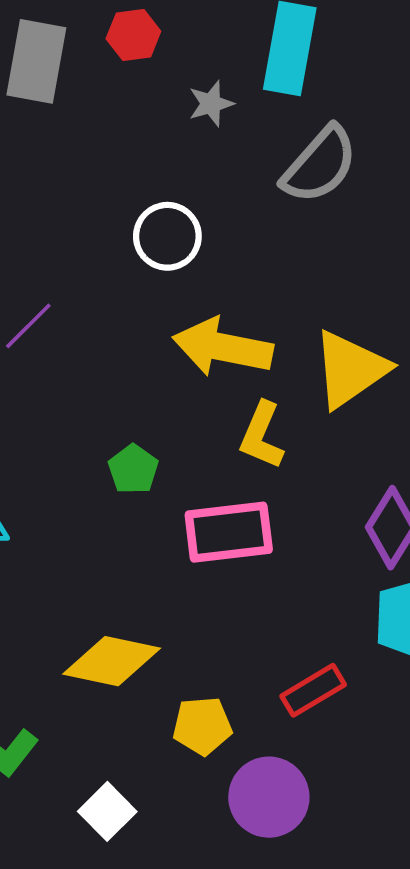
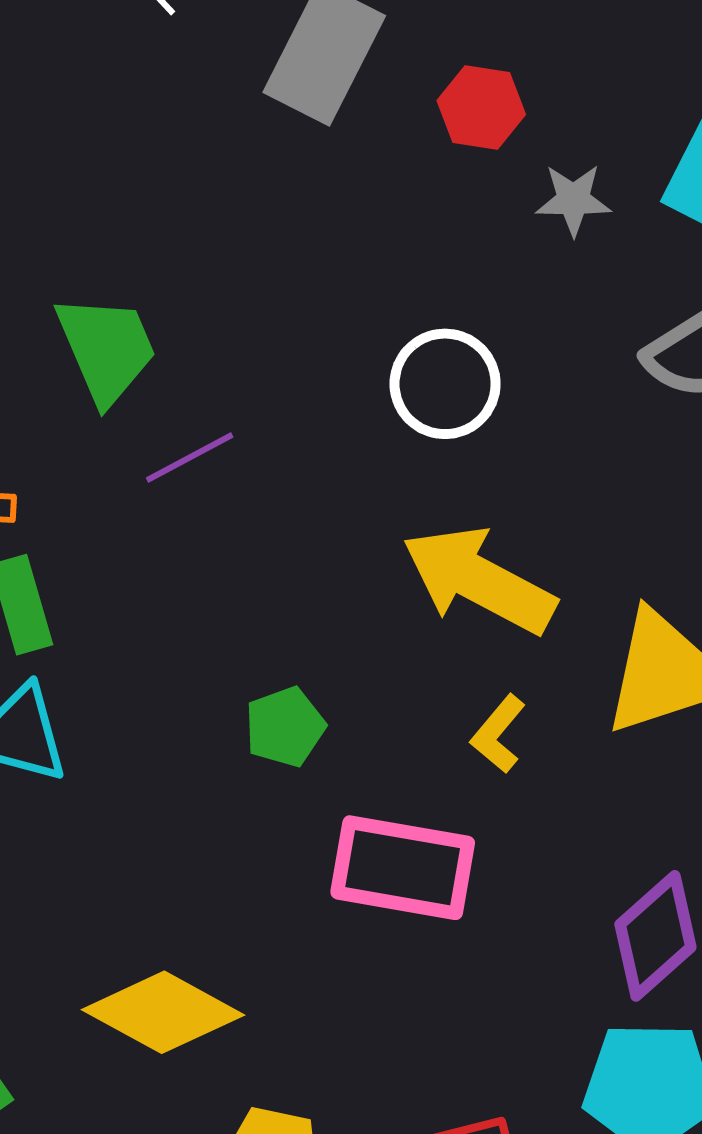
red hexagon: (133, 35) -> (481, 107), moved
yellow L-shape: (262, 435) -> (498, 734), size x0.7

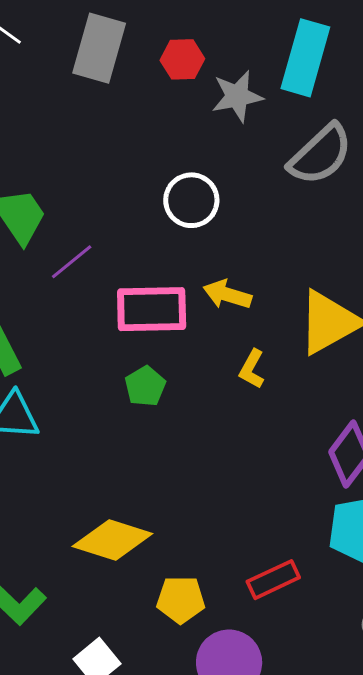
gray star: (573, 200) -> (237, 96), size x1.4
yellow arrow: (479, 580) -> (227, 295), size x0.6
pink rectangle: (403, 868) -> (152, 309), moved

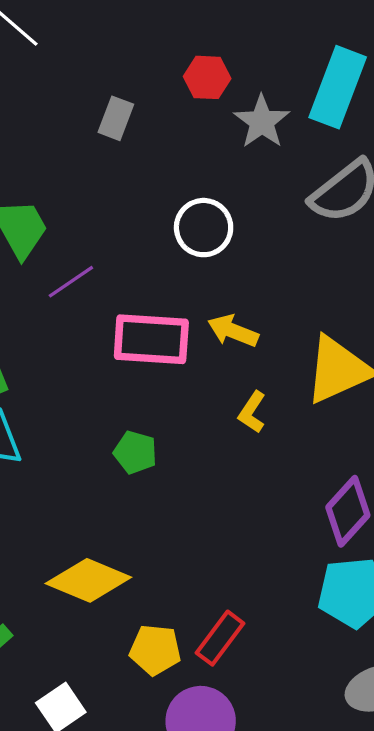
gray rectangle: (99, 48) -> (116, 118), moved, size x0.6
gray star: (237, 96) -> (262, 122), turned -30
green pentagon: (145, 386) -> (135, 452), moved, turned -30
red rectangle: (273, 580) -> (220, 638), moved, turned -33

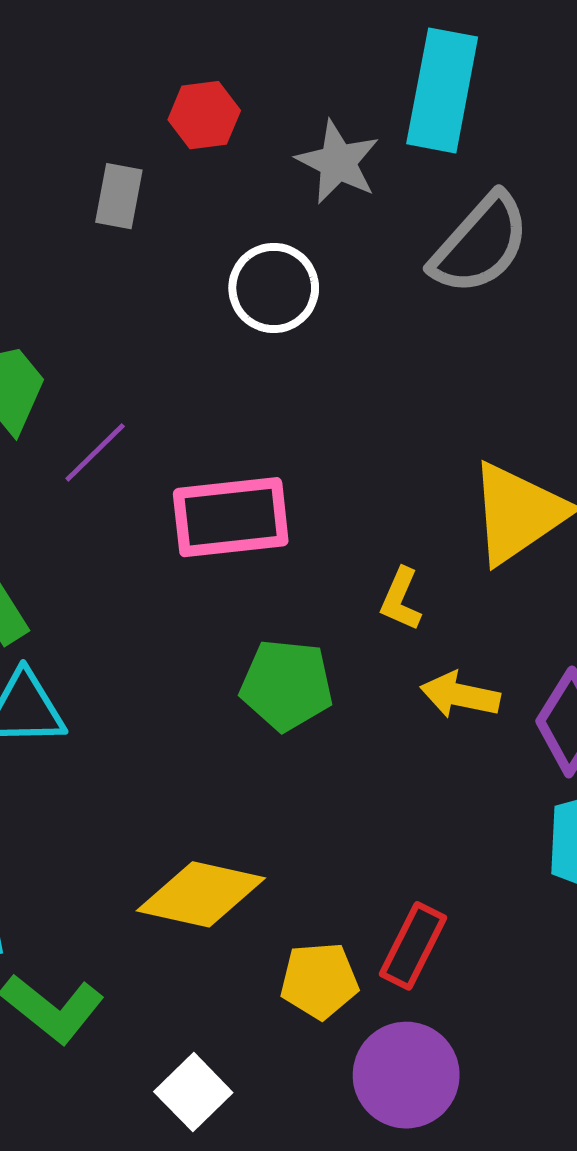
red hexagon: (207, 77) -> (204, 115), moved
white circle: (204, 228) -> (274, 288), moved
yellow arrow: (233, 331) -> (460, 695), moved
green pentagon: (135, 452) -> (287, 685), moved, size x1.4

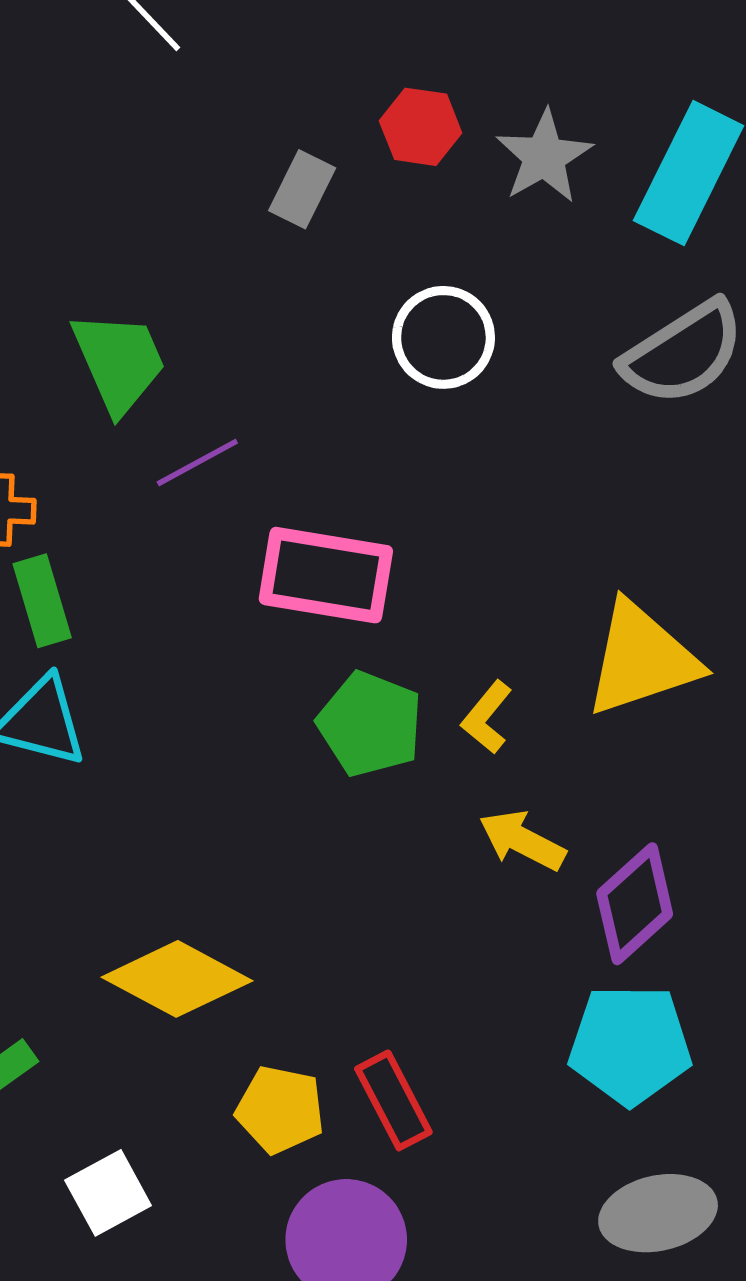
gray star: (338, 162) -> (544, 157), moved
green pentagon: (287, 685) -> (370, 724), moved
red rectangle: (413, 946) -> (393, 1100), turned -70

